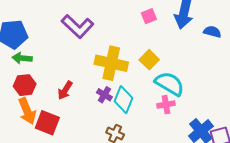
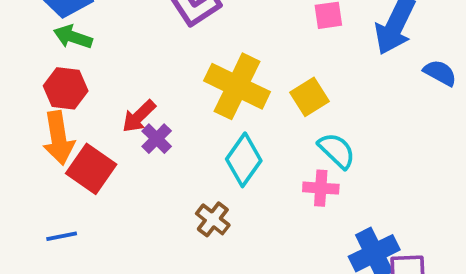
cyan semicircle: (169, 84) -> (337, 151), size x0.7
purple cross: (104, 95) -> (157, 139), moved

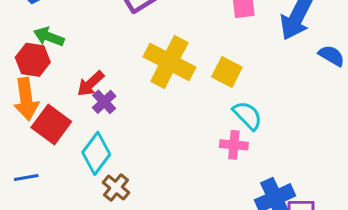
green arrow: (73, 37) -> (49, 37), moved
yellow square: (309, 97) -> (227, 72), turned -32
cyan diamond: (244, 160) -> (96, 153), moved
brown cross: (213, 219) -> (116, 188), moved

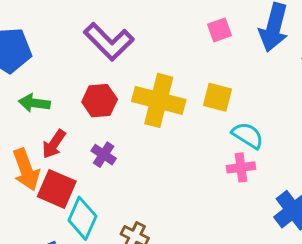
red hexagon: (33, 60) -> (100, 101), moved
red arrow: (91, 84) -> (54, 144), moved
cyan diamond: (96, 153) -> (82, 218), moved

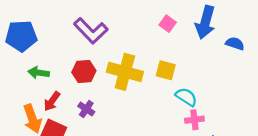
pink square: (220, 30) -> (168, 24), turned -35
pink cross: (241, 167) -> (194, 120), moved

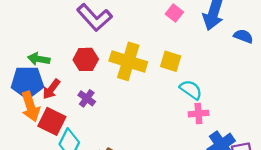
blue pentagon: (21, 36) -> (27, 82), moved

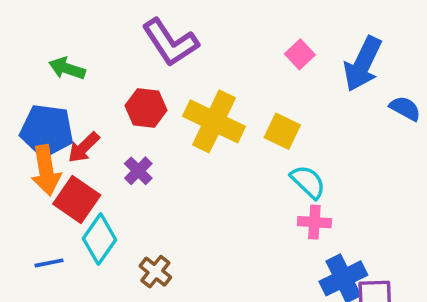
green arrow: (39, 59) -> (67, 68), moved

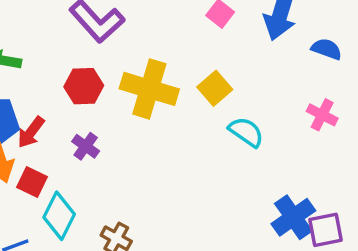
yellow square: (282, 131) -> (215, 88), turned 32
red square: (77, 199) -> (32, 182), size x0.7
pink cross: (314, 222) -> (322, 115), moved, turned 32

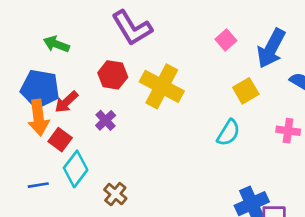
yellow square: (215, 88) -> (246, 91), moved
pink cross: (322, 115) -> (288, 131), turned -30
cyan semicircle: (246, 132) -> (228, 133), turned 76

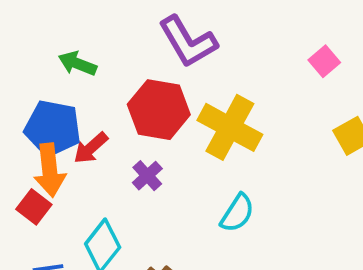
red hexagon: (113, 75) -> (159, 110), size x1.4
cyan semicircle: (228, 133) -> (237, 213), moved
red square: (60, 140) -> (34, 207), moved

